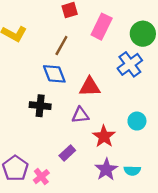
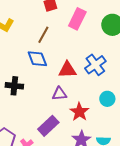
blue cross: (130, 64) -> (95, 65), moved
black cross: (40, 106) -> (14, 86), moved
purple rectangle: (67, 153) -> (48, 126), size x1.5

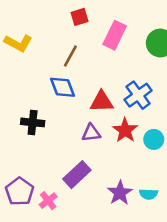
red star: (79, 112) -> (125, 130), moved

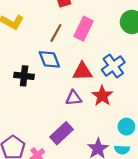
pink rectangle: (115, 35) -> (84, 29), moved
black cross: (33, 122) -> (24, 76), moved
cyan circle: (154, 139) -> (126, 127), moved

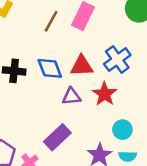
blue diamond: (49, 59) -> (50, 68), moved
cyan circle: (126, 127) -> (122, 130), moved

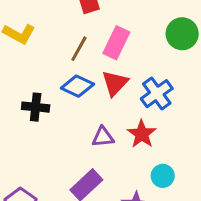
red triangle: (82, 66) -> (115, 83), moved, turned -45
blue diamond: (50, 68) -> (77, 86), moved, turned -44

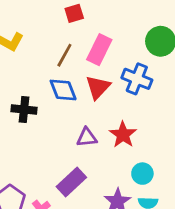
blue diamond: (77, 86) -> (63, 90), turned 44
blue cross: (157, 94) -> (137, 79), moved, turned -32

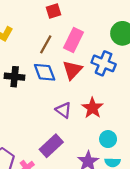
black cross: (24, 110) -> (15, 77), moved
purple triangle: (87, 137) -> (63, 110), turned 42

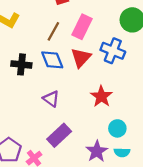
purple triangle: (63, 110) -> (51, 99), moved

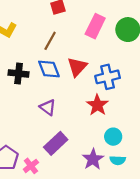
pink rectangle: (82, 27) -> (95, 26), moved
blue cross: (113, 51) -> (108, 77), moved, turned -35

